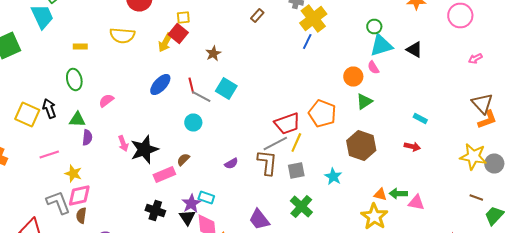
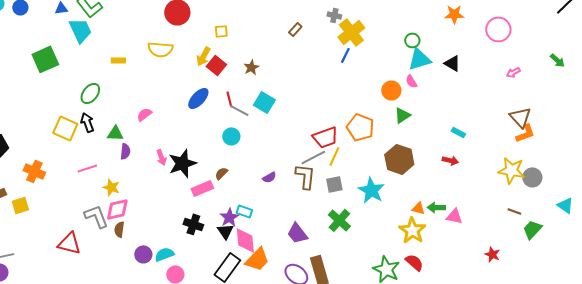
red square: (178, 34) -> (216, 65), moved
green ellipse: (74, 80) -> (90, 93), moved, turned 50
cyan star: (333, 176) -> (371, 190), size x1.5

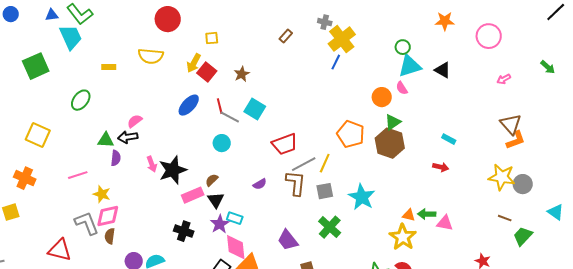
black arrow: (87, 122) -> (128, 137), moved, turned -78
yellow square: (65, 128) -> (38, 135), moved
red trapezoid: (325, 137) -> (285, 144), moved
brown hexagon: (399, 159) -> (390, 143), moved
black triangle: (225, 231) -> (216, 200), moved

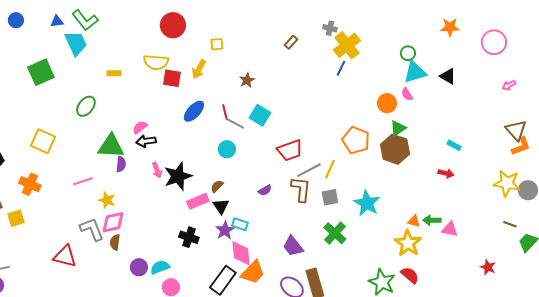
red square: (207, 72) -> (172, 78), moved, turned -30
black arrow: (128, 137) -> (146, 141), moved
green triangle: (106, 140) -> (111, 146), size x1.6

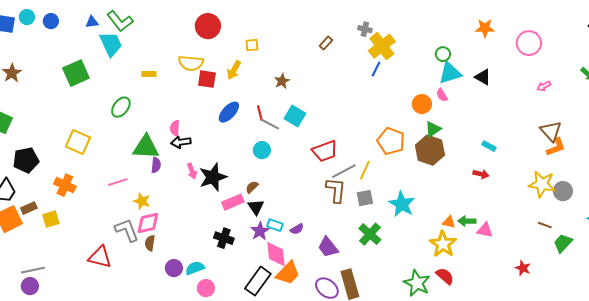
pink semicircle: (140, 127) -> (175, 128), turned -49
purple semicircle: (265, 190) -> (297, 229), moved

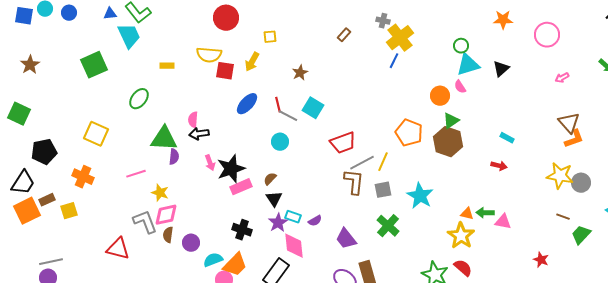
black triangle: (483, 77) -> (501, 69), turned 48
pink rectangle: (233, 202) -> (241, 187), moved
purple circle: (174, 268) -> (191, 243), moved
orange trapezoid: (288, 273) -> (235, 265), moved

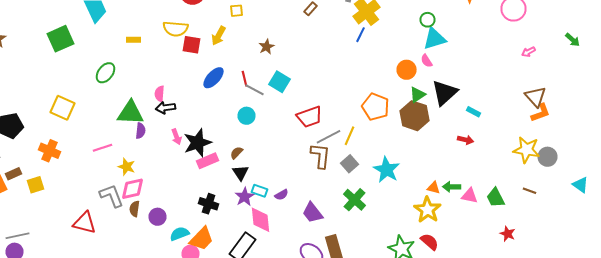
black triangle: (501, 69) -> (444, 93), moved, size x1.6
gray square: (383, 190) -> (350, 164), turned -30
green trapezoid: (581, 235) -> (496, 198), moved, turned -70

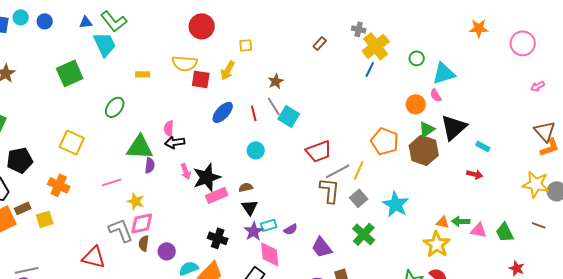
green circle: (428, 20) -> (417, 58), moved
gray line: (254, 90) -> (274, 106), moved, turned 30
brown semicircle: (236, 153) -> (246, 187), turned 32
cyan rectangle: (260, 191) -> (269, 225), turned -35

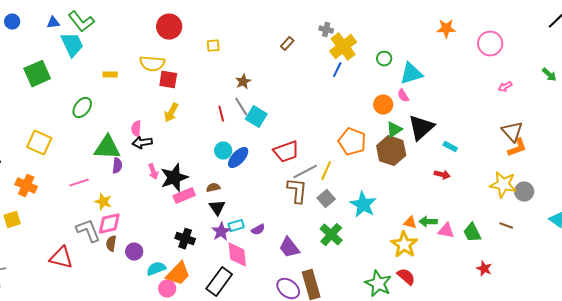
yellow arrow: (228, 70) -> (171, 113), moved
blue ellipse: (223, 112) -> (238, 158), moved

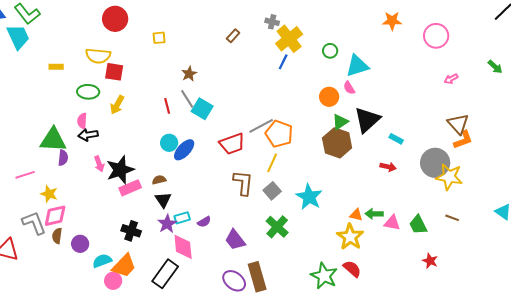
green ellipse: (82, 108) -> (88, 92), moved, turned 55
orange pentagon: (352, 142) -> (279, 134), moved
gray line: (305, 172) -> (261, 126), moved
gray circle: (524, 192) -> (435, 163), moved, size x1.5

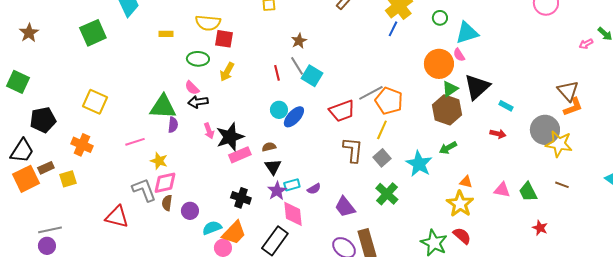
pink arrow: (451, 79) -> (586, 44), moved
orange circle: (329, 97) -> (439, 64), size x1.5
pink semicircle: (82, 121) -> (192, 88), turned -49
green arrow: (374, 214) -> (448, 148), moved, turned -30

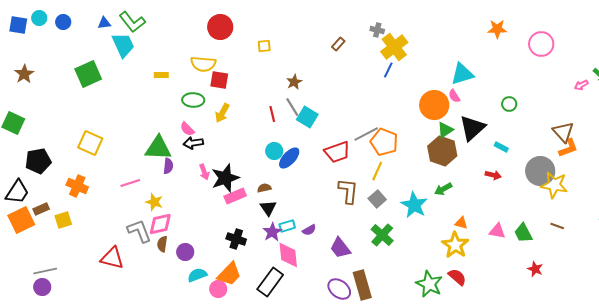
green circle: (440, 18) -> (509, 104), moved
cyan semicircle: (212, 228) -> (197, 275), moved

